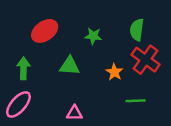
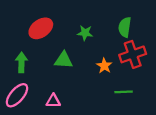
red cross: (146, 60) -> (133, 54), turned 35
pink triangle: (75, 113) -> (53, 101), moved

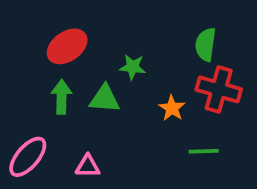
green star: (85, 33) -> (133, 67), moved
red cross: (133, 54) -> (219, 89), turned 35
green arrow: (22, 62) -> (61, 97), moved

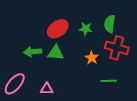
red ellipse: (67, 46) -> (58, 29), moved
green star: (133, 67) -> (86, 29), moved
green arrow: (61, 97) -> (33, 52), turned -96

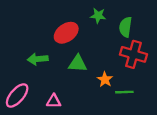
green star: (86, 29) -> (98, 16), moved
green triangle: (56, 53) -> (78, 64), moved
orange star: (92, 58) -> (105, 80), moved

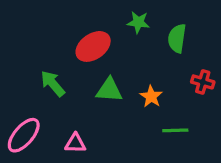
red cross: (133, 54) -> (203, 82), moved, size x0.6
green arrow: (38, 59) -> (53, 84), turned 54
orange star: (105, 80) -> (151, 96), moved

